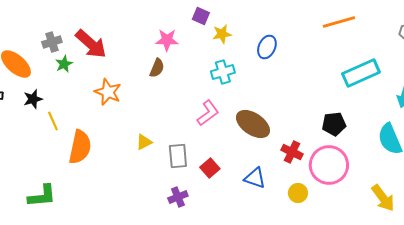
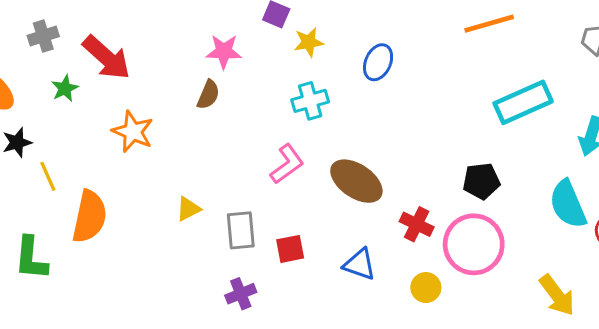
gray cross: (52, 42) -> (43, 36), moved
red square: (210, 168) -> (290, 249), turned 30
green L-shape: (42, 196) -> (31, 258), moved, turned 100

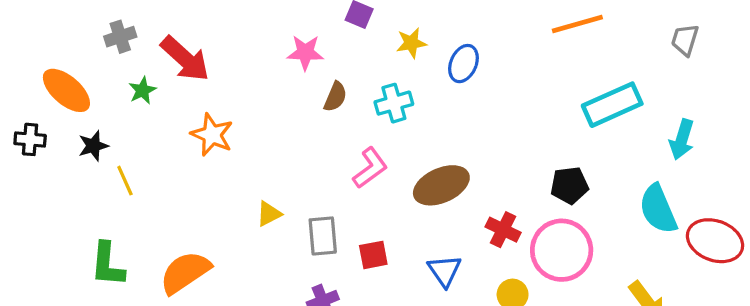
yellow star: (309, 42) -> (411, 43), moved
brown semicircle: (208, 95) -> (335, 97), moved
brown ellipse: (356, 181) -> (441, 185), turned -58
orange semicircle: (90, 217) -> (185, 272), moved, turned -136
blue triangle: (360, 264) -> (445, 271), turned 36

